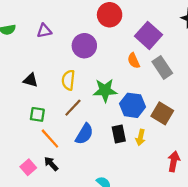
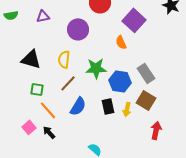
gray rectangle: (162, 67) -> (146, 73), moved
black triangle: (30, 80) -> (31, 59), size x1.5
brown square: (162, 113) -> (146, 100), moved
pink square: (28, 167) -> (29, 127), moved

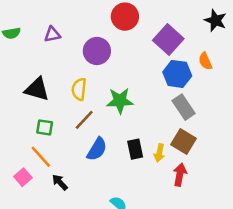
orange semicircle: (121, 42) -> (205, 61), moved
blue hexagon: (120, 81) -> (177, 74), moved
orange line: (48, 110) -> (41, 157), moved
pink square: (29, 127) -> (23, 177), moved
red arrow: (156, 130) -> (180, 175), moved

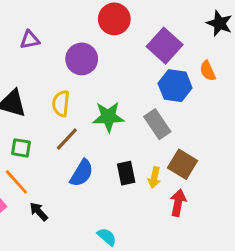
gray rectangle: (184, 107) -> (157, 124), moved

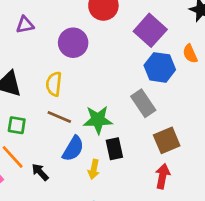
green star: (108, 117) -> (98, 120), moved
brown line: (67, 139) -> (59, 117), turned 70
brown square: (182, 164) -> (167, 140), turned 36
yellow arrow: (154, 178) -> (94, 169), moved
black arrow: (39, 212) -> (40, 172), moved

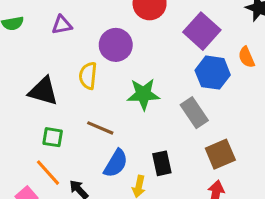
yellow semicircle: (54, 84) -> (88, 76), moved
green star: (98, 120) -> (143, 94), moved

